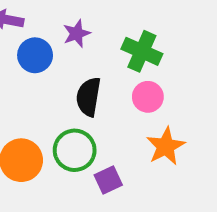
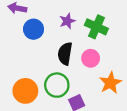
purple star: (77, 33) -> (67, 21), moved
pink circle: (148, 97) -> (91, 58), moved

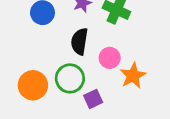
pink circle: (91, 58) -> (110, 58), moved

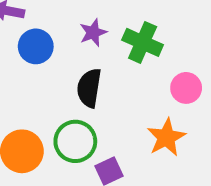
pink circle: (110, 58) -> (186, 88), moved

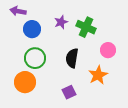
black semicircle: (89, 88) -> (72, 58), moved
green circle: (75, 141) -> (35, 58), moved

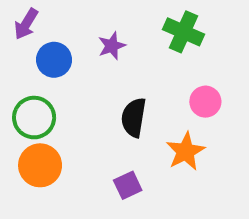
purple arrow: (18, 11) -> (26, 24), turned -70
green cross: (86, 27) -> (183, 32), moved
green circle: (35, 58) -> (34, 118), moved

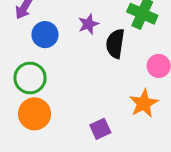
black semicircle: (134, 118) -> (115, 44), moved

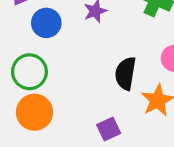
black semicircle: (115, 44) -> (125, 73), moved

